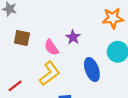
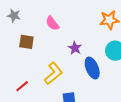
purple star: (73, 37) -> (75, 48), moved
pink semicircle: (51, 47) -> (52, 23), moved

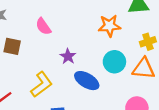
blue ellipse: (92, 68) -> (87, 81), turned -40

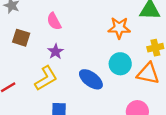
purple star: (68, 56) -> (56, 52), moved

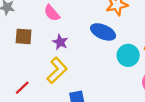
cyan circle: (120, 64) -> (128, 55), moved
blue ellipse: (91, 79) -> (103, 32), moved

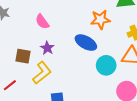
brown square: (24, 36) -> (23, 56), moved

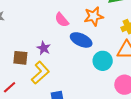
pink semicircle: (42, 22) -> (62, 20), moved

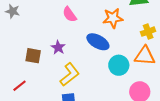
pink semicircle: (62, 20) -> (70, 14), moved
yellow L-shape: (40, 73) -> (70, 74), moved

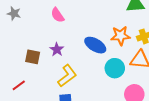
pink semicircle: (70, 14) -> (57, 15), moved
orange star: (113, 18) -> (121, 36), moved

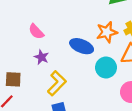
pink semicircle: (57, 15) -> (36, 32), moved
brown square: (33, 57) -> (13, 79), moved

